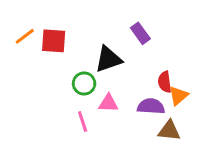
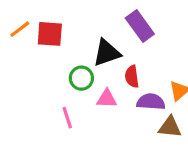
purple rectangle: (140, 33) -> (140, 26), size x1.4
red semicircle: (165, 82) -> (132, 77), moved
pink line: (83, 122) -> (67, 118), moved

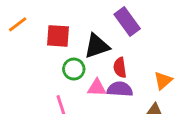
red square: (50, 34) -> (58, 36), moved
purple semicircle: (151, 102) -> (120, 89), moved

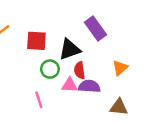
red semicircle: (120, 68) -> (79, 70), moved
orange triangle: (163, 81) -> (120, 68), moved

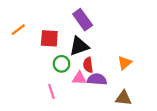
purple rectangle: (95, 28) -> (83, 20), moved

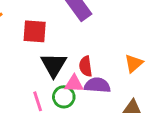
black triangle: (79, 46) -> (54, 65), moved, turned -40
green circle: (61, 64) -> (64, 97), moved

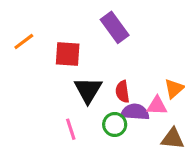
pink triangle: (74, 84) -> (157, 106), moved
green circle: (64, 97) -> (115, 124), moved

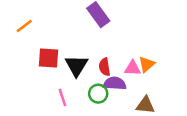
red square: (68, 54) -> (48, 58), moved
pink triangle: (157, 106) -> (133, 68), moved

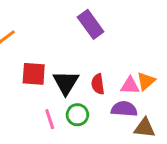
purple semicircle: (115, 83) -> (124, 109), moved
green circle: (98, 94) -> (77, 115), moved

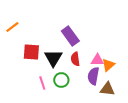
purple rectangle: (91, 24) -> (70, 36), moved
orange triangle: (146, 81) -> (108, 65), moved
purple semicircle: (124, 109) -> (93, 76), turned -84

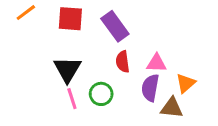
red square: (31, 52) -> (70, 19), moved
black triangle: (53, 58) -> (67, 69), moved
orange triangle: (108, 65) -> (186, 83), moved

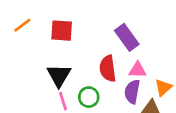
purple rectangle: (115, 26) -> (127, 37), moved
red semicircle: (123, 62) -> (108, 69), size x1.4

